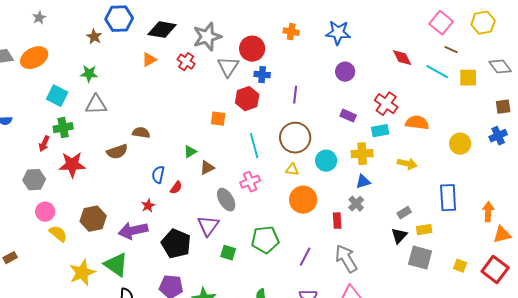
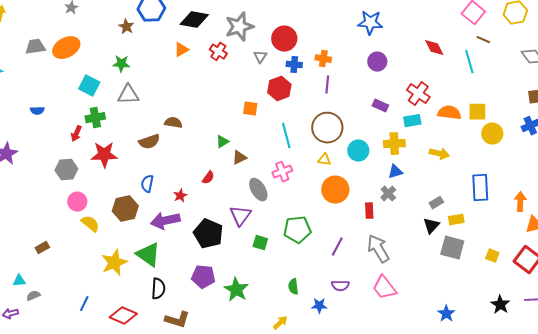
orange cross: (291, 32) -> (323, 59), moved
gray triangle: (228, 67) -> (260, 57), size x0.6
cyan line: (437, 72) -> (469, 62), turned 45
yellow square: (468, 78) -> (477, 112), moved
blue semicircle: (158, 175) -> (147, 184), moved

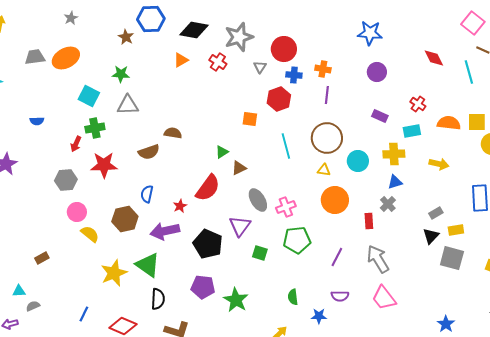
red cross: (418, 94) -> (418, 104), size x0.7
pink cross: (282, 172) -> (286, 207), moved
red semicircle: (208, 178) -> (208, 188), size x2.0

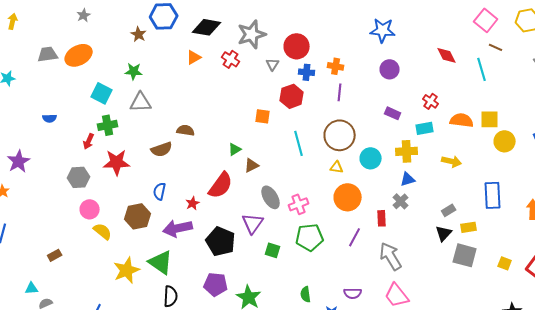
purple line: (337, 257) -> (355, 237), moved

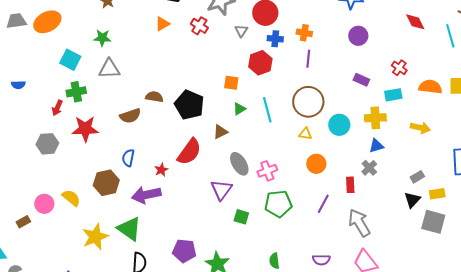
green triangle: (235, 149) -> (239, 109), moved
orange circle: (348, 197) -> (316, 164), size x0.7
pink circle: (90, 209) -> (44, 204), moved
black pentagon: (221, 241) -> (189, 105), moved

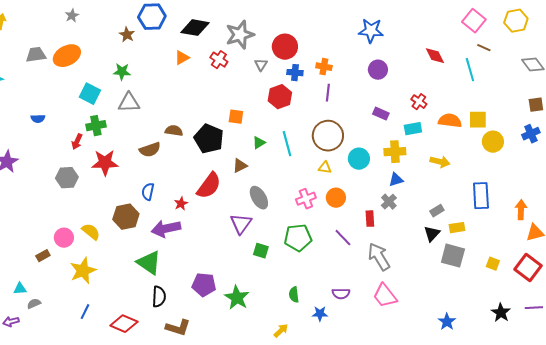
orange square: (231, 83) -> (236, 117), moved
pink cross: (267, 171) -> (306, 199), moved
purple line: (323, 204) -> (343, 238), turned -72
yellow star: (95, 237) -> (83, 271), moved

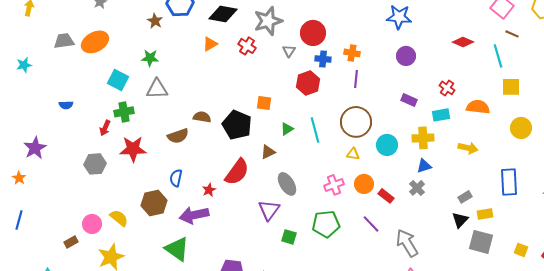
red diamond: (435, 56) -> (463, 42), turned -40
yellow square: (478, 120) -> (511, 87), moved
red rectangle: (370, 219) -> (386, 196), moved, turned -49

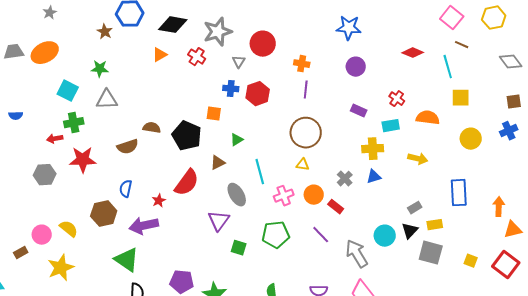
blue cross: (323, 59) -> (231, 89), moved
red arrow: (105, 128) -> (55, 139), turned 56
cyan line: (315, 130) -> (260, 172), moved
cyan circle: (387, 145) -> (385, 236), moved
gray cross: (417, 188) -> (345, 179), moved

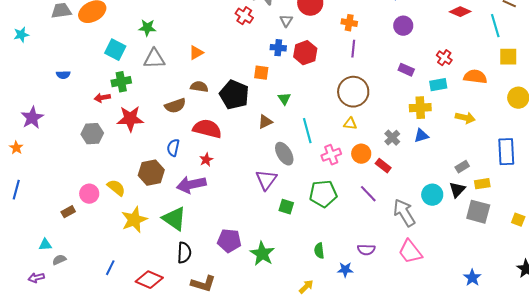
orange triangle: (160, 55) -> (196, 53), moved
green triangle: (237, 140) -> (284, 99), turned -32
red semicircle: (187, 183) -> (207, 129), moved, turned -112
yellow star: (61, 268) -> (134, 220), moved

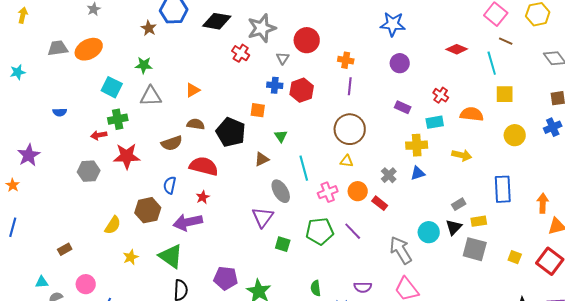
yellow semicircle: (116, 188) -> (113, 225), turned 84
pink circle: (89, 194) -> (86, 284), moved
purple line: (368, 194) -> (353, 231), moved
yellow star: (134, 220) -> (131, 257), size x0.6

